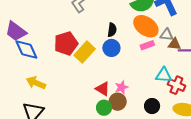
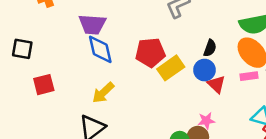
purple trapezoid: (16, 31) -> (92, 24), turned -45
yellow arrow: (36, 83) -> (103, 93), turned -78
red triangle: (103, 89) -> (216, 84), moved

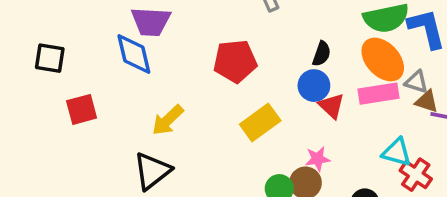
blue diamond: (100, 49) -> (134, 54), moved
yellow rectangle: (171, 68) -> (260, 123), moved
pink rectangle: (249, 76) -> (378, 94), size x1.5

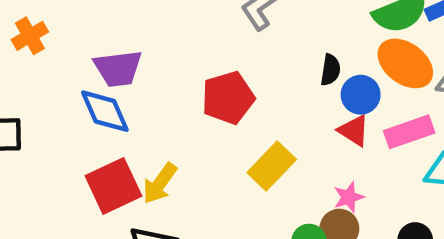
blue circle: (314, 86) -> (361, 95), moved
pink rectangle: (378, 94) -> (409, 132), moved
red square: (82, 109) -> (113, 186), moved, size x1.4

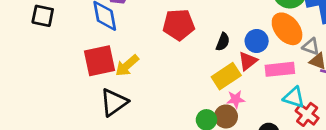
black semicircle: (330, 70) -> (223, 42), moved
red triangle: (354, 130) -> (248, 61), turned 36
yellow rectangle: (272, 166) -> (226, 76), moved

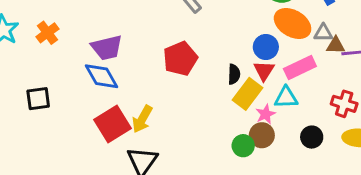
black semicircle: (223, 42) -> (234, 74), moved
cyan triangle: (294, 97) -> (286, 98), moved

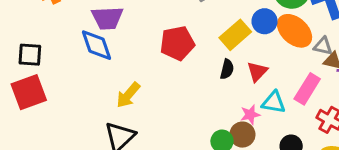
blue circle: (266, 47) -> (265, 21), moved
pink rectangle: (300, 67) -> (307, 89), moved, turned -44
yellow rectangle: (248, 94) -> (235, 35), moved
red square: (113, 124) -> (29, 92), moved

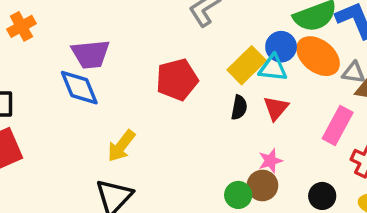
cyan triangle: (274, 102) -> (273, 68), moved

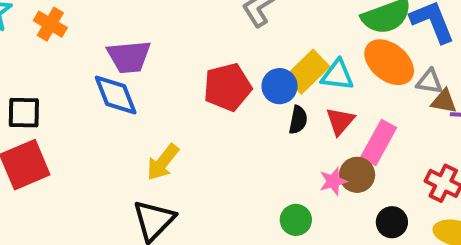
orange cross: (21, 26) -> (50, 24), turned -32
blue circle: (281, 47) -> (280, 86), moved
pink rectangle: (338, 126) -> (379, 142), moved
brown circle: (262, 185) -> (357, 175), moved

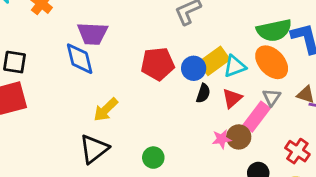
cyan triangle: (337, 75) -> (235, 66), turned -35
gray triangle: (429, 82) -> (272, 97), moved, turned 48
green circle: (296, 220) -> (153, 158), moved

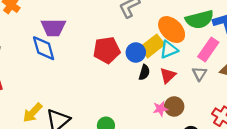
orange ellipse: (272, 62) -> (172, 30), moved
yellow arrow: (106, 110) -> (33, 113), moved
pink rectangle: (257, 117) -> (208, 50), moved

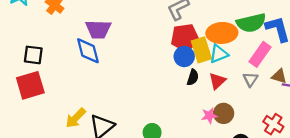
orange ellipse: (172, 30) -> (222, 33), turned -48
yellow rectangle: (152, 46) -> (201, 50), turned -70
red pentagon: (107, 50) -> (185, 38), moved

